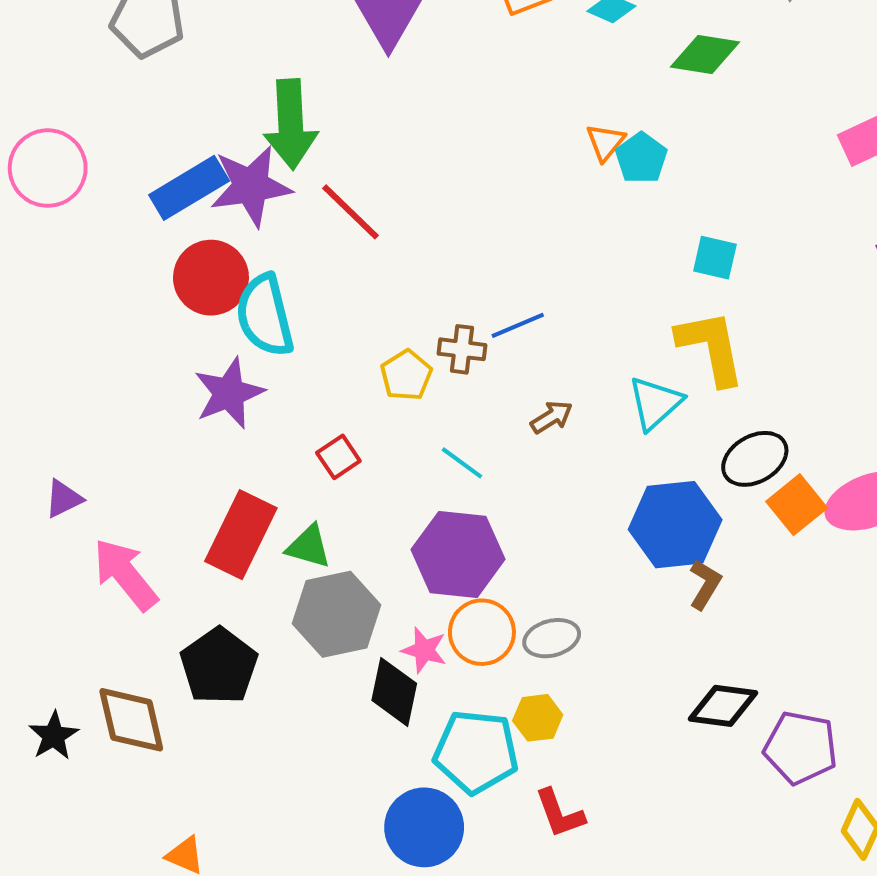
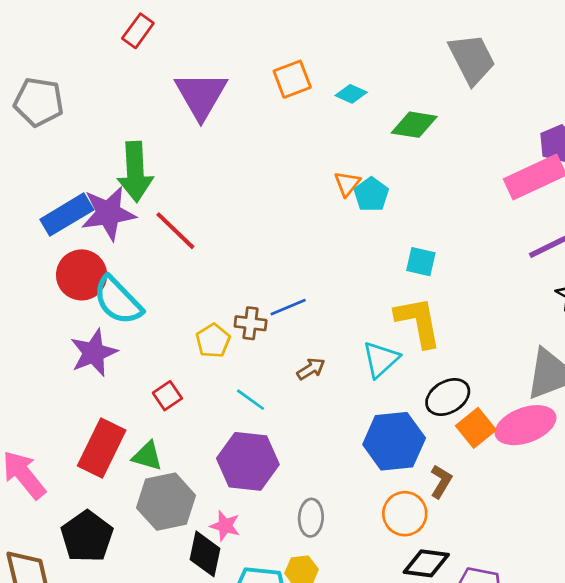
cyan semicircle: (265, 315) -> (118, 300), turned -30
brown L-shape: (705, 584) -> (441, 481), moved
orange circle: (482, 632) -> (405, 514), moved
gray ellipse: (552, 638) -> (311, 518), turned -72

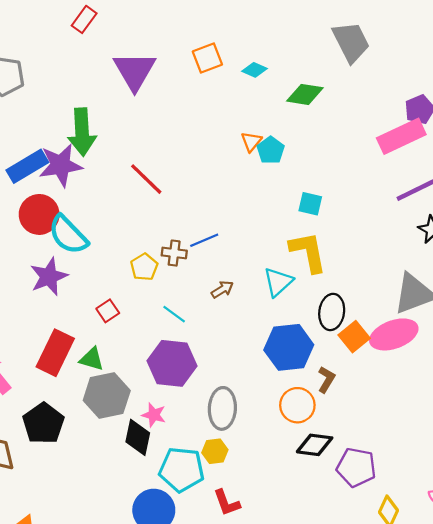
red line: (175, 231) -> (146, 179), moved
black ellipse: (448, 397) -> (332, 312), turned -52
gray ellipse: (311, 518) -> (222, 408), size x1.4

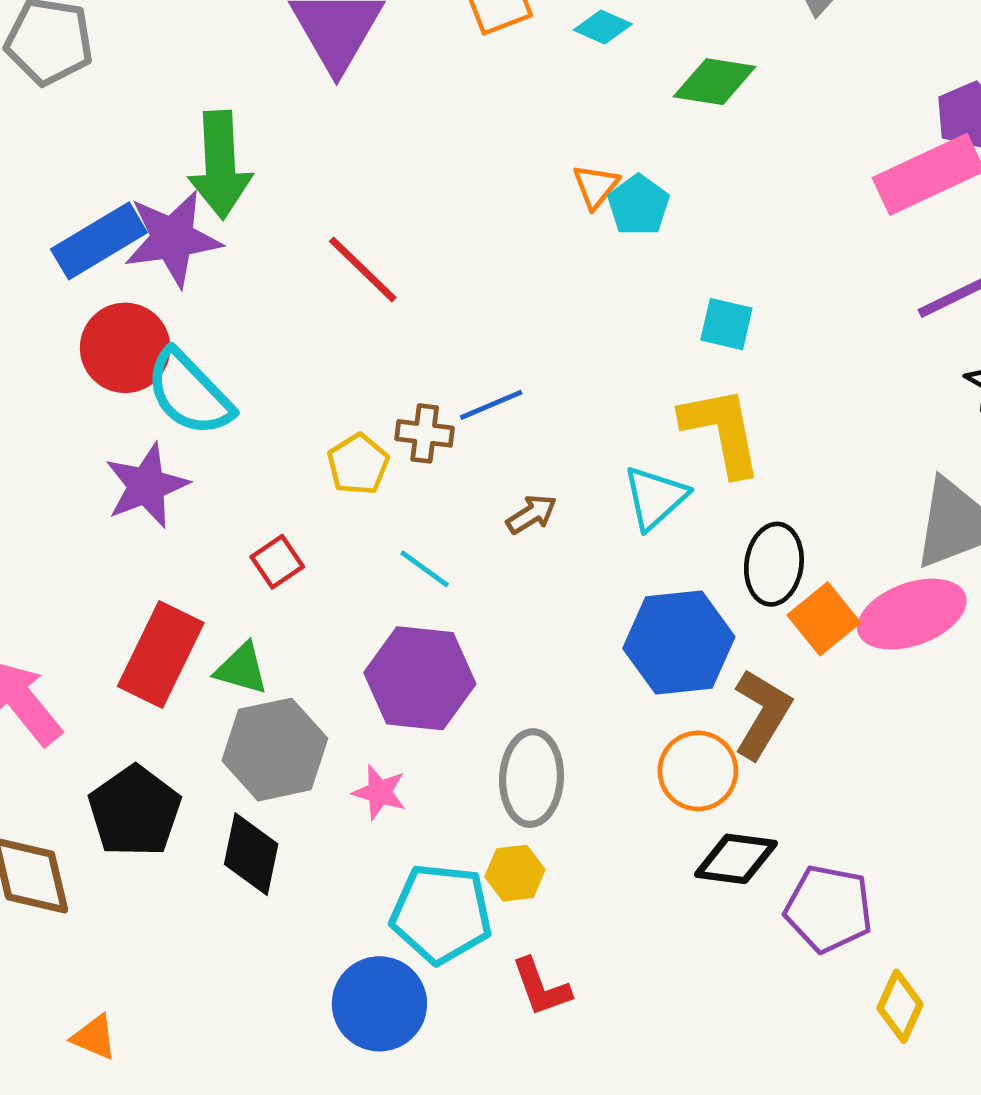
brown L-shape: (326, 379) -> (762, 714), size x1.5
black diamond: (138, 437) -> (251, 854), moved

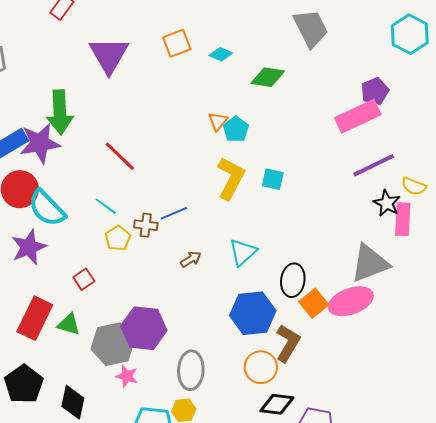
yellow L-shape: (722, 431) -> (231, 178), moved, turned 39
cyan line: (425, 569) -> (106, 206), moved
gray hexagon: (275, 750) -> (113, 344), moved

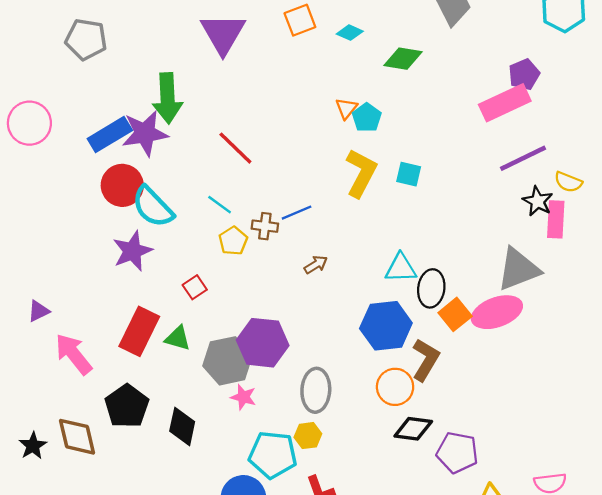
cyan triangle: (243, 252) -> (401, 268), moved, turned 40

